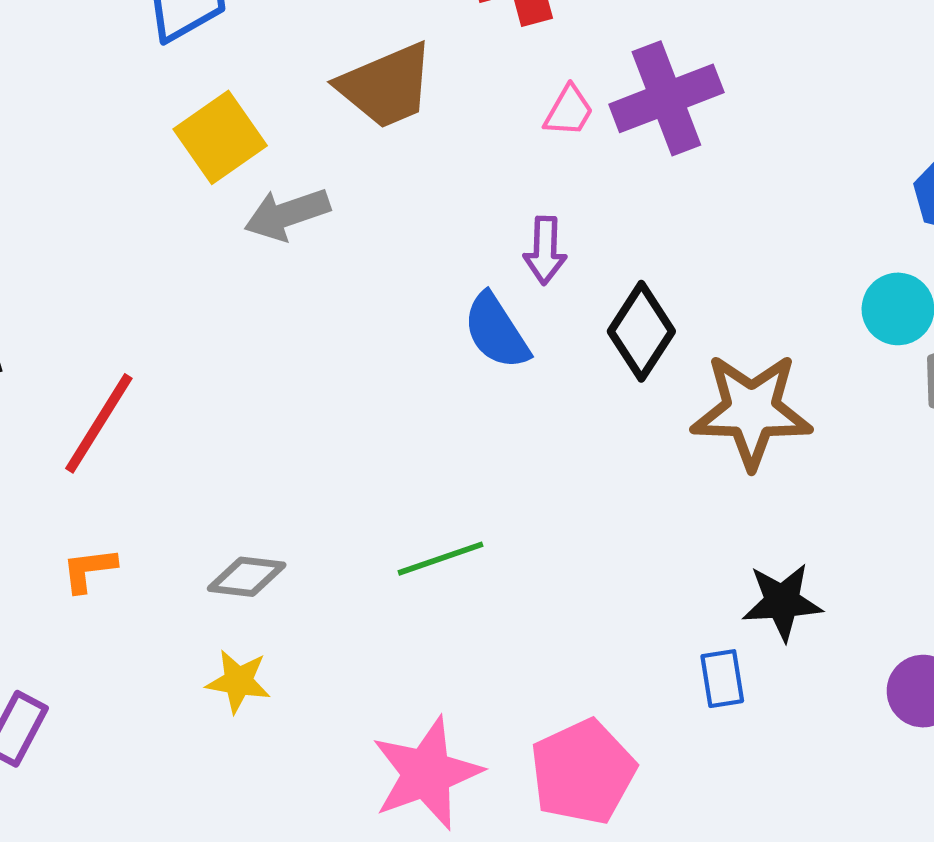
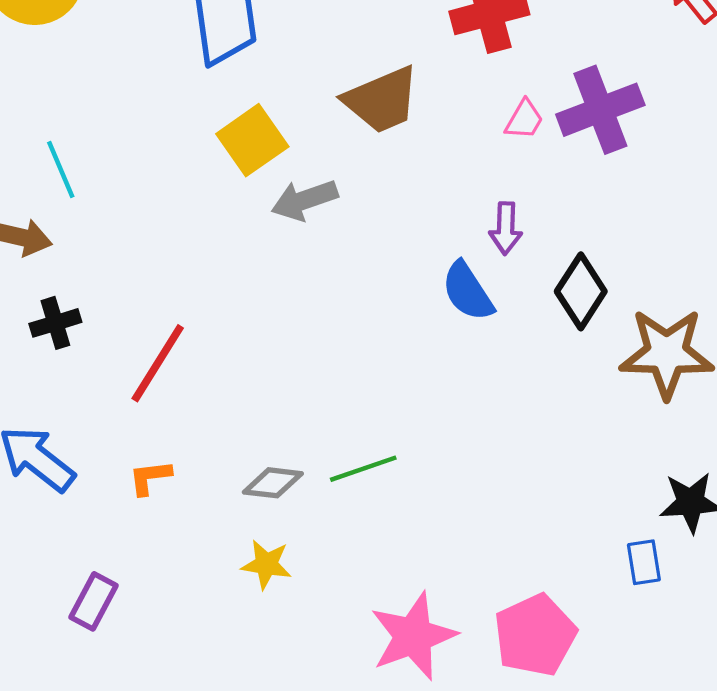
green line: (441, 559) -> (363, 469), moved

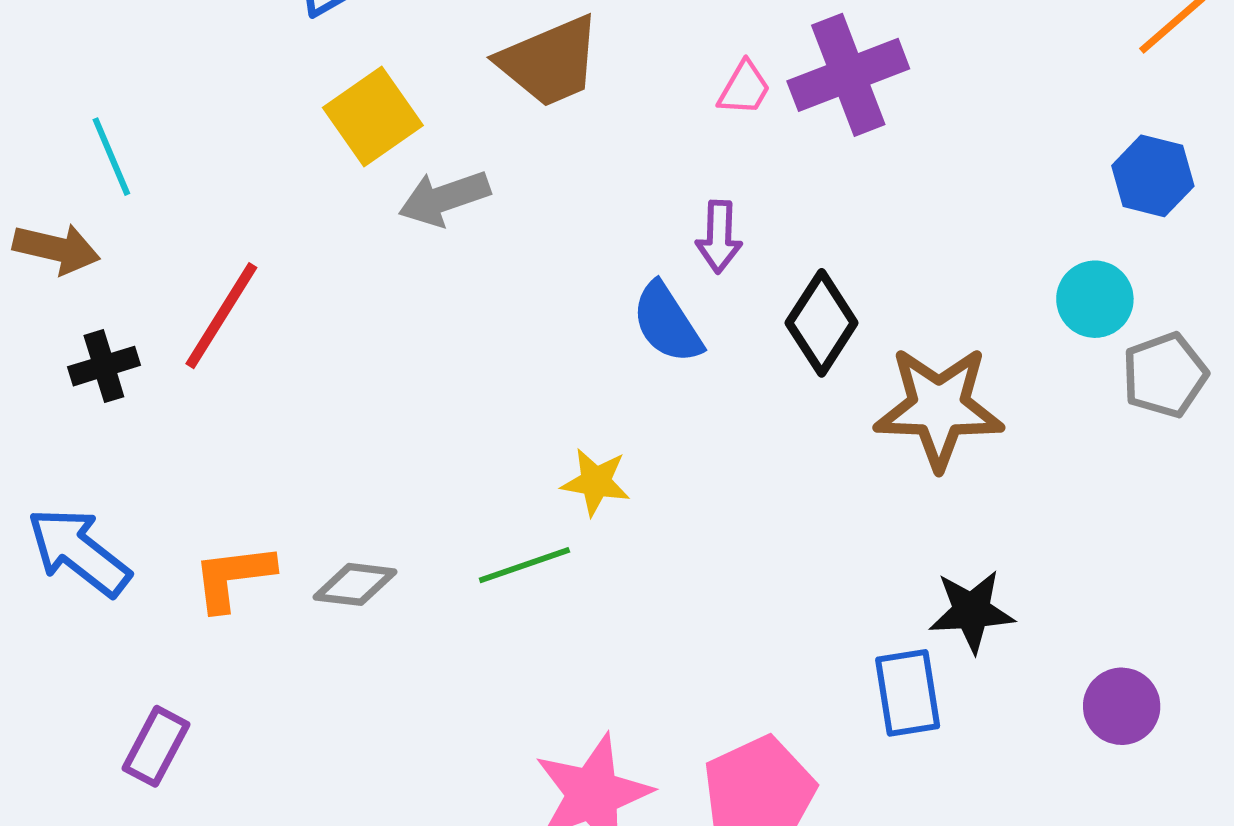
red line: (158, 363) -> (221, 316), moved
orange L-shape: (150, 477) -> (233, 577), size x1.4
gray diamond: (273, 483) -> (355, 584), moved
blue rectangle: (644, 562) -> (908, 693), size x1.4
yellow star: (266, 564) -> (596, 482), moved

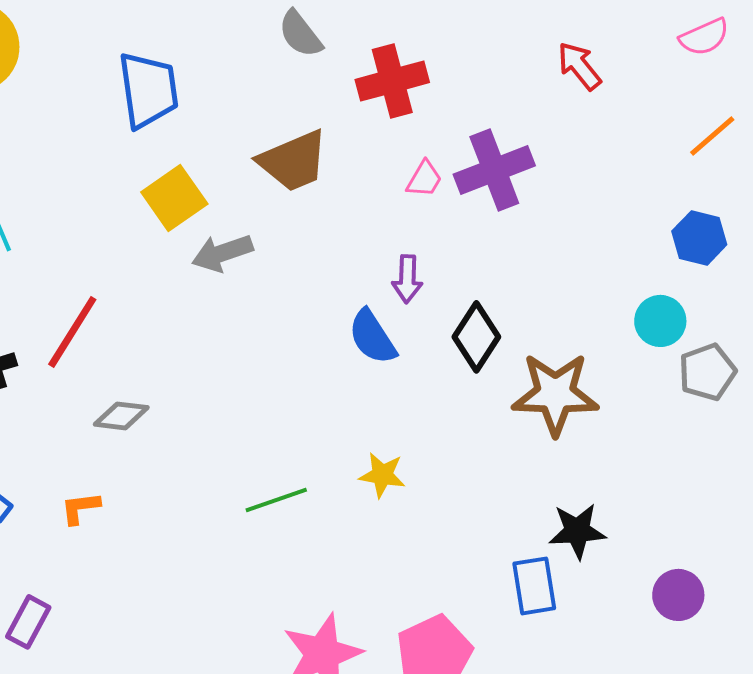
yellow star: (596, 482) -> (382, 475), moved
orange L-shape: (233, 577) -> (80, 508), size x0.7
gray diamond: (355, 584) -> (121, 416), moved

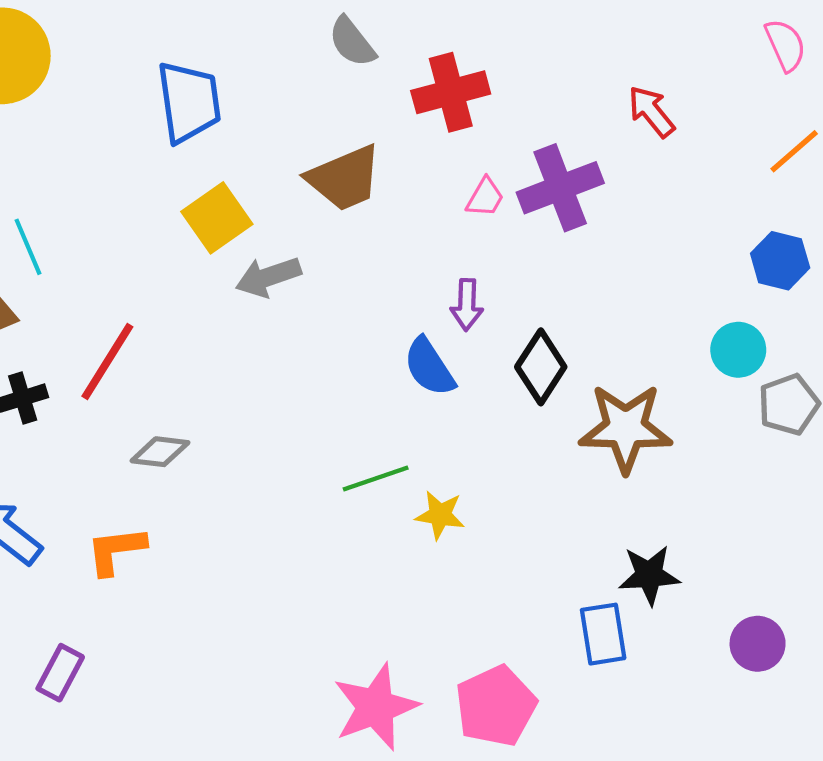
pink semicircle: (704, 37) -> (785, 45), turned -90
red arrow: (579, 66) -> (651, 112), moved
green line: (276, 500) -> (376, 479), moved
orange L-shape: (80, 508) -> (116, 550), size x1.4

